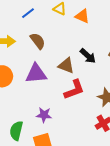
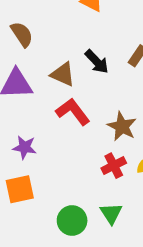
red L-shape: (74, 90) -> (73, 112), turned -110

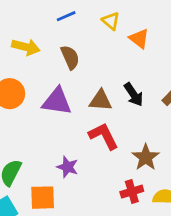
brown triangle: (63, 74) -> (101, 100), turned -30
purple star: (25, 147) -> (67, 167), moved

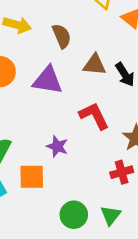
brown triangle: (101, 100) -> (95, 65), moved

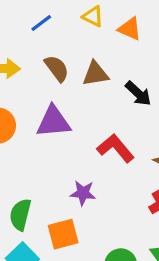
brown triangle: (95, 65) -> (95, 74), moved

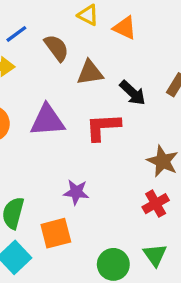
blue line: (41, 23) -> (16, 34), moved
brown semicircle: (57, 68) -> (57, 48), moved
red L-shape: (116, 148) -> (103, 127), moved, turned -54

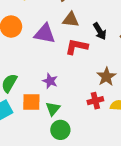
brown triangle: (90, 73) -> (71, 20), moved
green triangle: (155, 255) -> (53, 109), moved

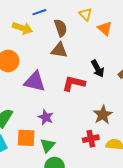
brown triangle: (71, 20) -> (59, 50), moved
purple triangle: (45, 34) -> (35, 82), moved

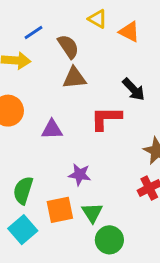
purple triangle: (35, 82) -> (52, 129), size x0.7

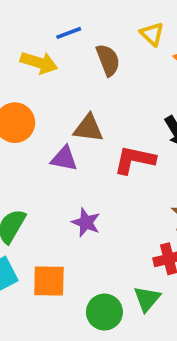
brown triangle: (74, 78) -> (88, 128), moved
orange square: (60, 210) -> (49, 281), moved
green triangle: (92, 213) -> (147, 299), moved

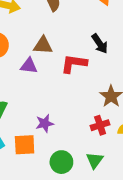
purple star: (86, 222) -> (45, 123), moved, turned -30
green triangle: (147, 299) -> (95, 160), moved

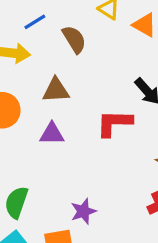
brown triangle: (43, 45) -> (56, 90), moved

